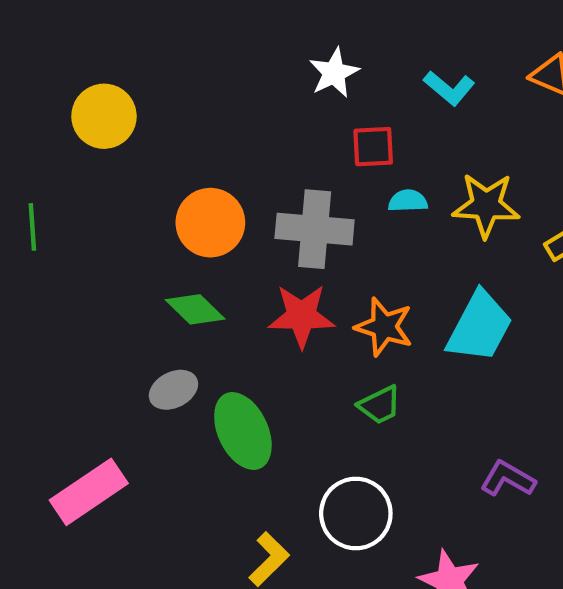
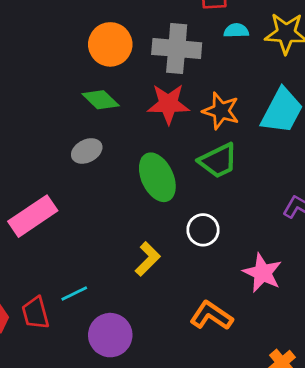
green trapezoid: (380, 405) -> (218, 161), size x1.4
green ellipse: (243, 431) -> (157, 177), moved
white circle: (356, 513) -> (203, 230), size x0.7

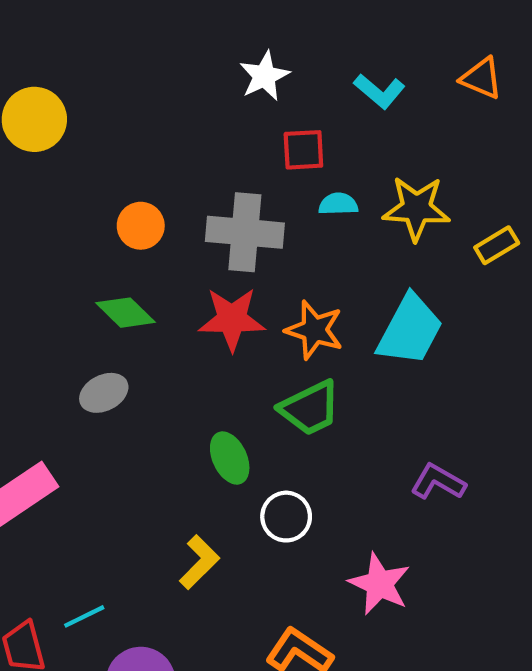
orange circle: (110, 44) -> (141, 226), size x0.7
green ellipse: (157, 177) -> (230, 458), moved, size x0.7

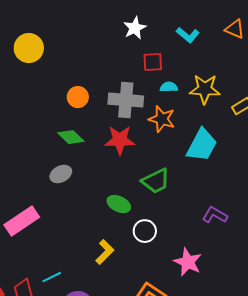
orange star: (314, 330) -> (162, 119), moved
green ellipse: (230, 458) -> (119, 204), turned -40

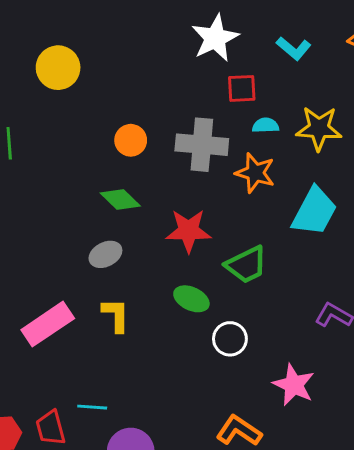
white star: (135, 28) -> (215, 38), size x1.4
red star: (120, 140) -> (188, 231), moved
yellow L-shape: (105, 252) -> (116, 315), moved, turned -45
cyan line: (52, 277) -> (92, 407), turned 30

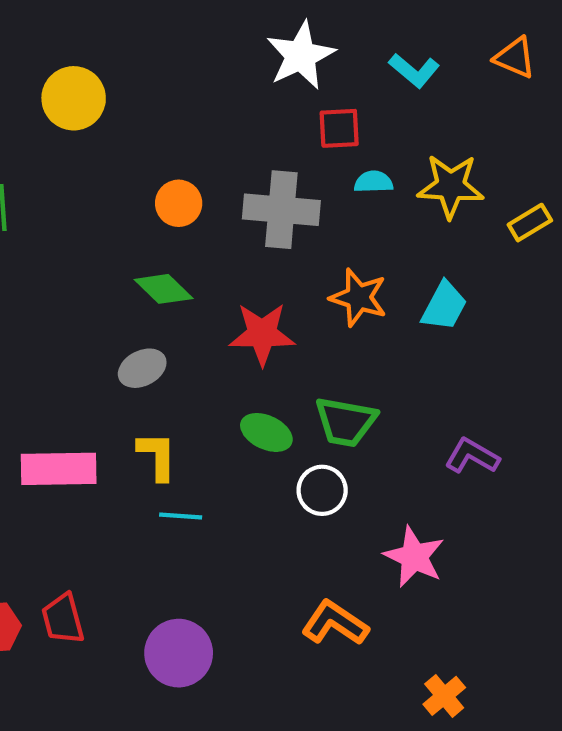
orange star: (255, 173) -> (358, 298), moved
cyan trapezoid: (314, 211) -> (444, 306), size x0.7
green trapezoid: (246, 265) -> (346, 422), moved, turned 36
pink rectangle: (48, 324) -> (59, 469), turned 33
cyan line: (92, 407) -> (181, 516), moved

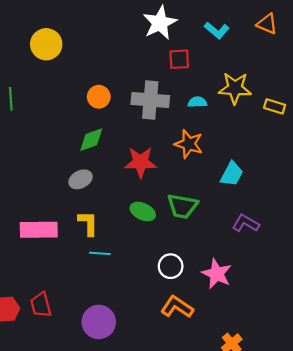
cyan semicircle: (373, 182) -> (197, 102), moved
yellow rectangle: (530, 223) -> (275, 106), turned 48
green diamond: (164, 289) -> (91, 140), turned -64
cyan trapezoid: (444, 306) -> (232, 174), moved
white circle: (322, 490) -> (171, 266), moved

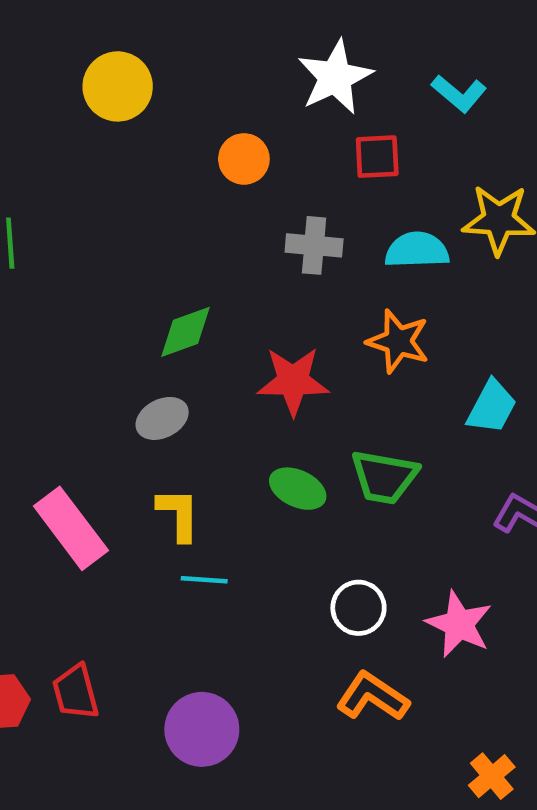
yellow circle: (46, 44) -> (118, 86), moved
orange circle: (99, 97) -> (244, 159), moved
gray cross: (150, 100) -> (314, 245), size x0.7
cyan semicircle: (197, 102) -> (417, 250), size x1.5
pink rectangle: (39, 230) -> (71, 528), turned 54

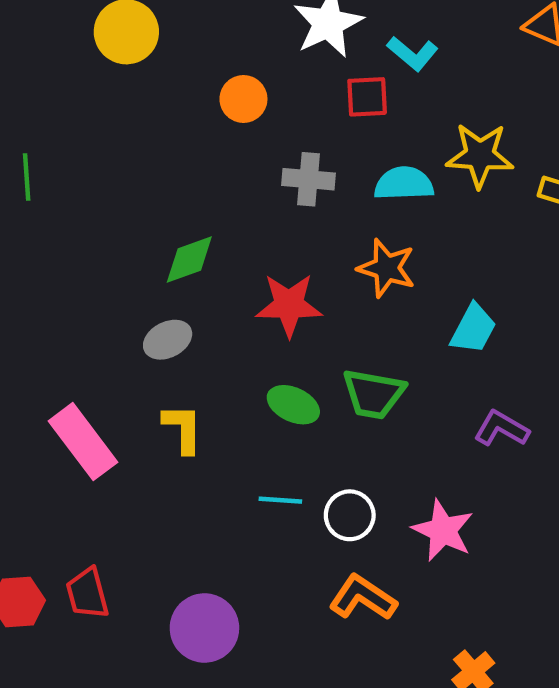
cyan L-shape: (459, 93) -> (413, 53), moved
cyan line: (204, 580) -> (280, 500), moved

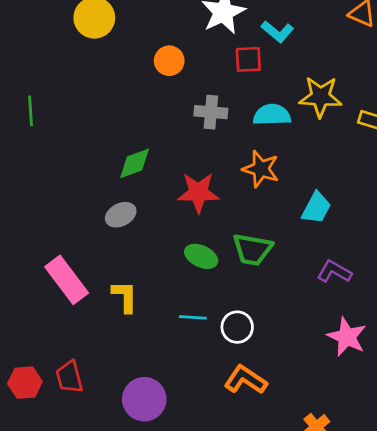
yellow L-shape: (183, 429) -> (125, 297), moved
pink star: (443, 530) -> (347, 337), moved

